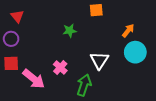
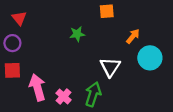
orange arrow: (128, 31) -> (133, 36), moved
pink cross: (60, 68) -> (64, 96), moved
pink arrow: (34, 79) -> (37, 87), turned -145

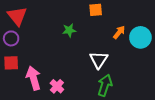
red triangle: (19, 18) -> (17, 16), size x1.5
cyan circle: (150, 58) -> (140, 37), moved
green arrow: (93, 94) -> (105, 85), moved

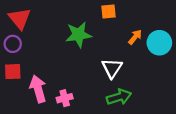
green star: (69, 30) -> (79, 35), size x1.6
green arrow: (105, 85) -> (119, 97), turned 55
pink cross: (57, 86) -> (65, 98), turned 32

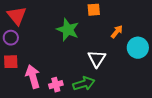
green star: (79, 35) -> (68, 30), turned 30
cyan circle: (159, 43) -> (138, 48), moved
green arrow: (119, 97) -> (84, 84), moved

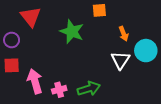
red triangle: (17, 16) -> (31, 17), moved
orange arrow: (117, 32) -> (124, 34), turned 120
white triangle: (97, 59) -> (120, 60), moved

